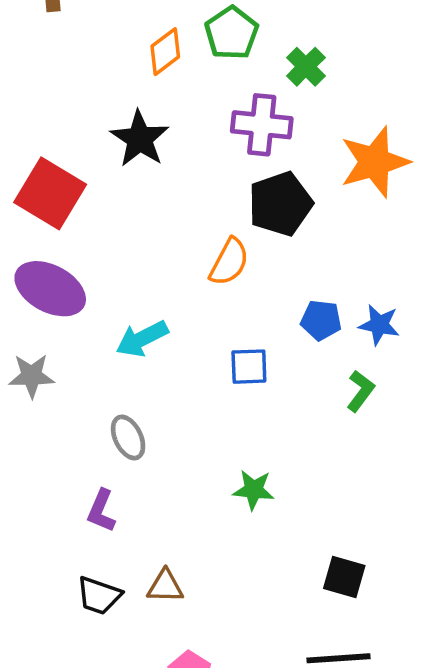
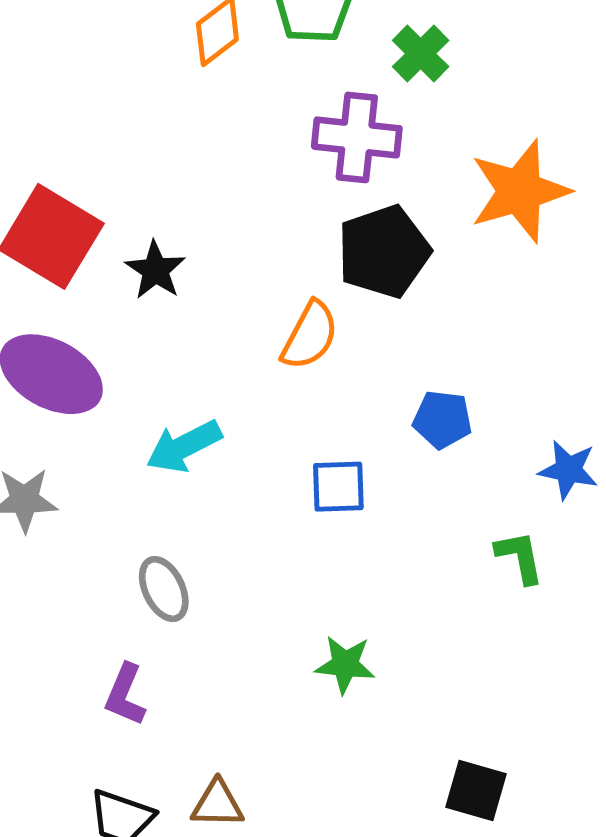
black star: (140, 139) -> (155, 270), moved, size x0.7
blue star: (379, 325) -> (568, 470), moved
green L-shape: (361, 391) -> (520, 557), moved, turned -48

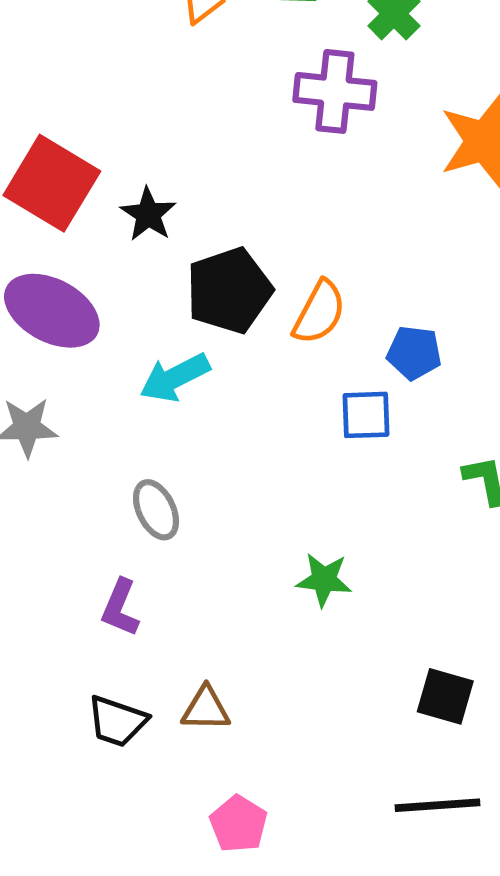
black pentagon: (384, 252) -> (229, 290), moved
orange semicircle: (310, 336) -> (319, 312), moved
blue square: (338, 487) -> (366, 415), moved

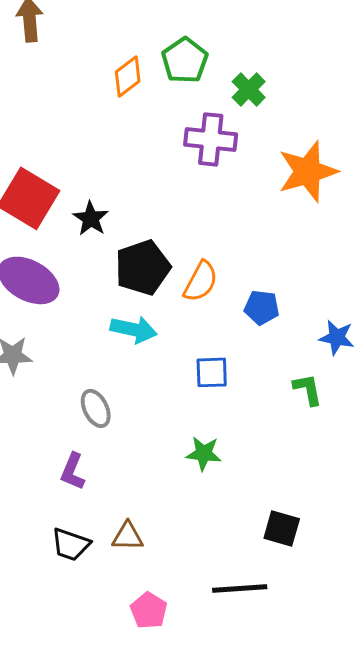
cyan arrow: (175, 378) -> (134, 329), moved, turned -141
blue square: (366, 415) -> (212, 372), moved
black line: (437, 805) -> (240, 588), moved

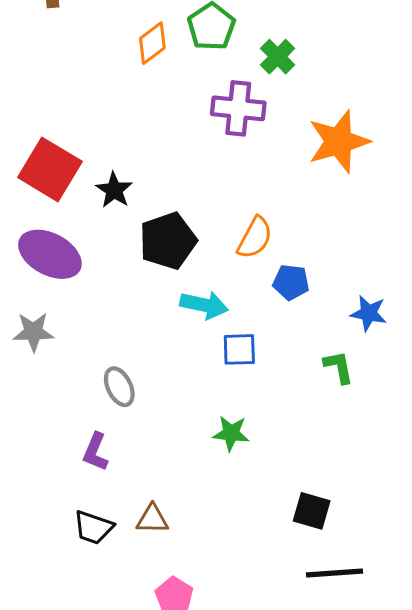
orange semicircle: (201, 281) -> (255, 238), moved
cyan arrow: (134, 329) -> (204, 305), moved
black line: (240, 588) -> (334, 573), moved

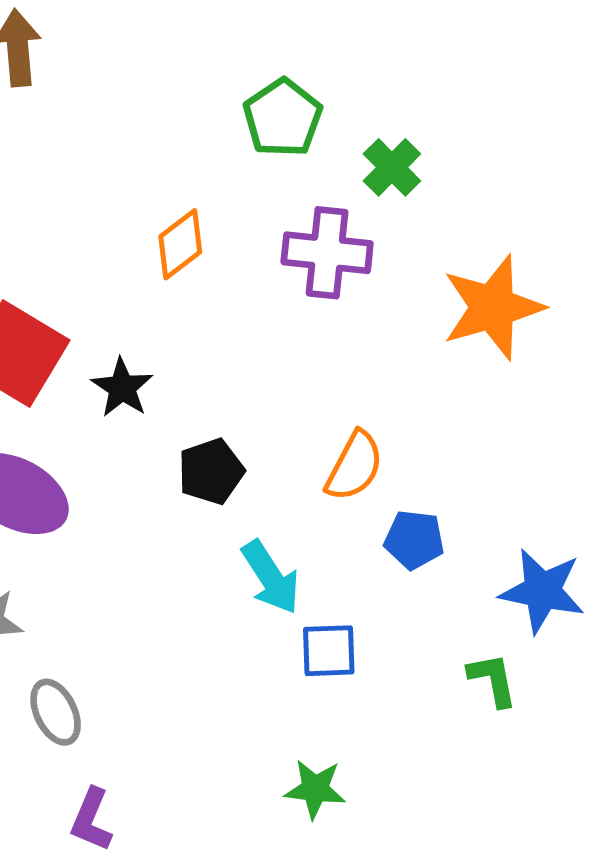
orange diamond: (152, 43) -> (180, 244), moved
black pentagon: (168, 241) -> (211, 471), size x0.7
cyan arrow: (204, 305) -> (271, 577), turned 45
blue star: (369, 313) -> (542, 591), size x1.4
gray ellipse: (119, 387) -> (56, 712), moved

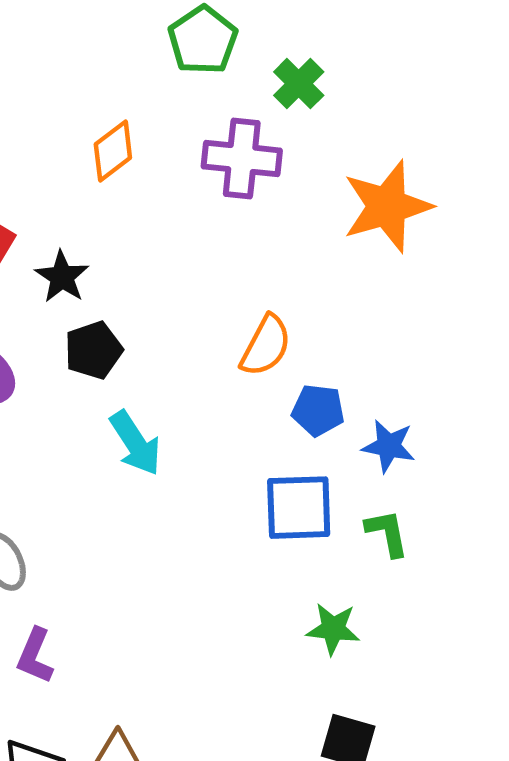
black pentagon: (211, 471) -> (93, 350), moved
cyan arrow: (271, 577) -> (135, 443), moved
blue star: (542, 591) -> (389, 446), moved, size x0.7
blue square: (329, 651) -> (299, 508), moved, size x1.4
green star: (315, 789) -> (333, 629), moved

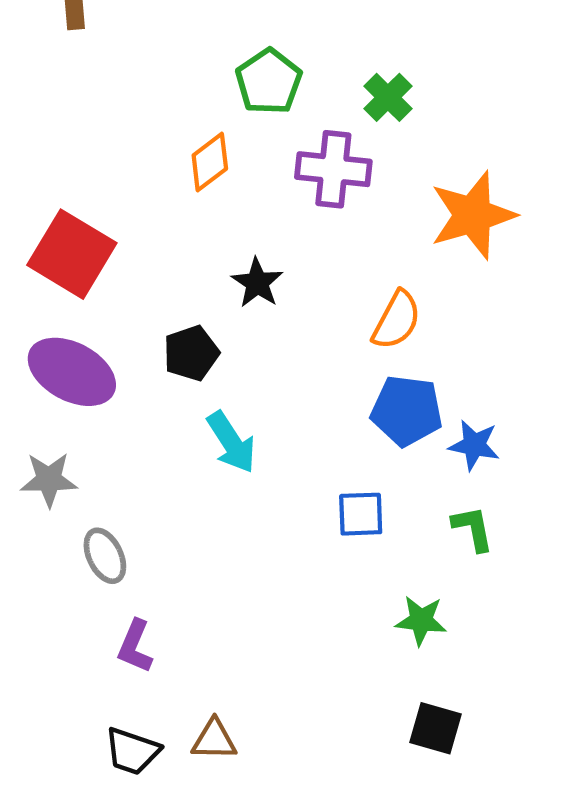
green pentagon: (203, 40) -> (269, 82), moved
black star: (62, 277) -> (257, 283), moved
orange semicircle: (266, 346) -> (397, 320), moved
blue pentagon: (318, 410) -> (407, 411), size x1.4
blue square: (299, 508) -> (361, 514), moved, size x0.7

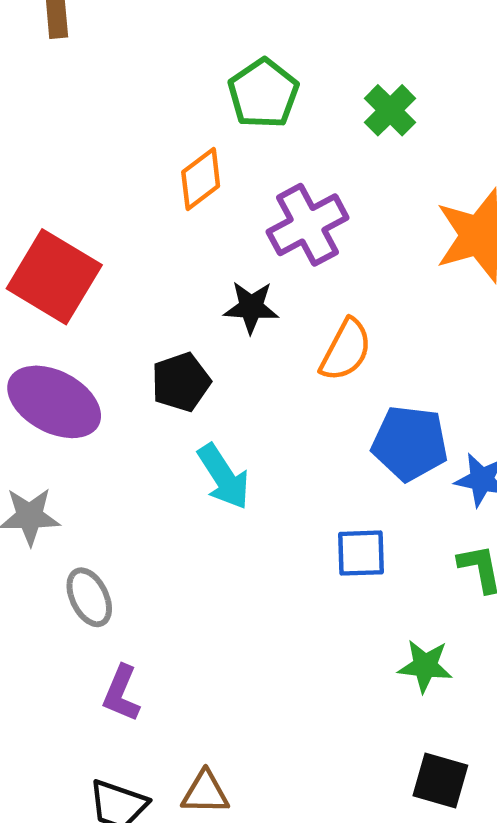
purple cross: (333, 169) -> (308, 225), moved, turned -34
black star: (257, 283) -> (251, 307), turned -30
orange semicircle: (397, 320) -> (346, 350), moved

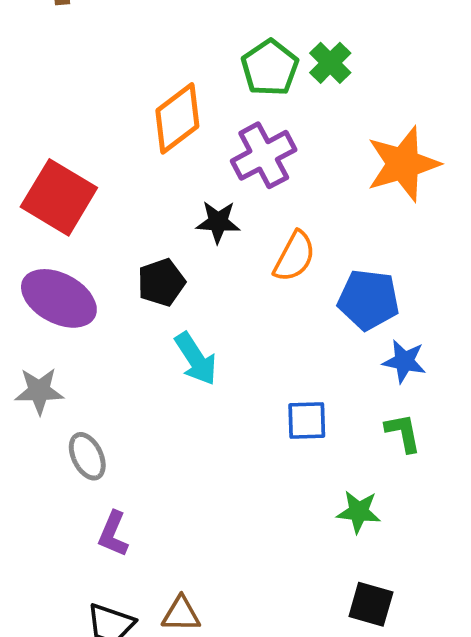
green pentagon: (263, 94) -> (270, 68), moved
orange diamond: (201, 179) -> (177, 118), size x1.4
blue pentagon: (410, 443) -> (368, 300), moved

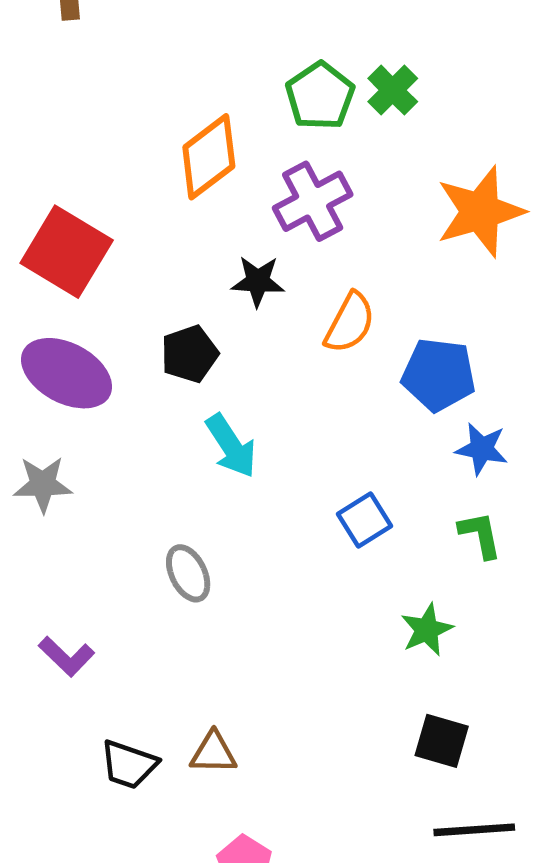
blue square: (307, 420) -> (365, 520), turned -30
gray ellipse: (87, 456) -> (188, 573), moved
green star: (359, 512) -> (427, 630), turned -30
purple L-shape: (113, 534) -> (67, 656), moved, turned -69

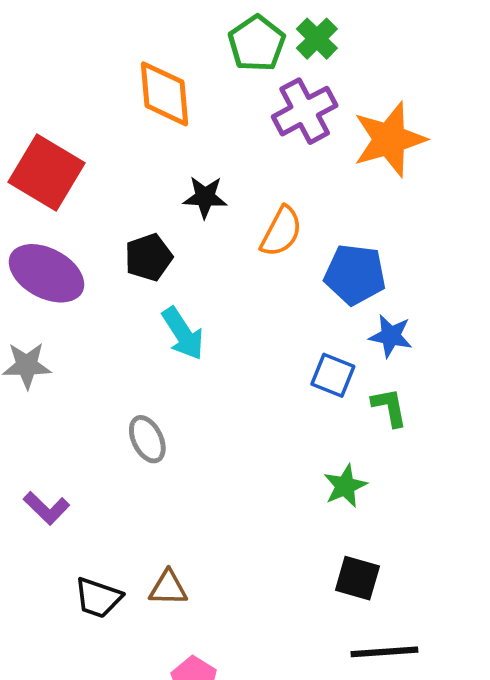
orange diamond: (209, 157) -> (164, 94), turned -58
purple cross: (313, 201) -> (305, 111), moved
blue square: (365, 520) -> (333, 375), moved, turned -36

